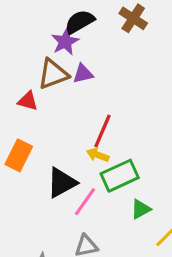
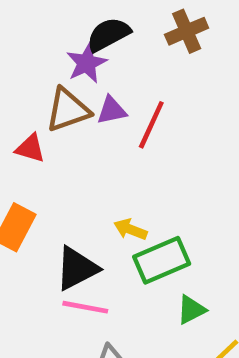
brown cross: (133, 18) -> (187, 31), turned 32
red line: (103, 131) -> (151, 125), moved
pink line: (85, 202) -> (85, 307), moved, turned 64

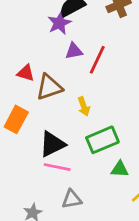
brown triangle: (68, 110) -> (49, 87), moved
yellow arrow: (130, 229) -> (84, 106), moved, turned -132
green triangle: (191, 310) -> (120, 169), turned 30

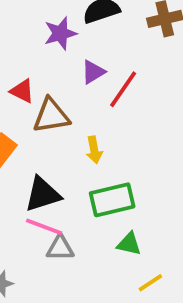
purple star: (59, 23) -> (60, 33), moved
purple triangle: (74, 51) -> (93, 72), turned -30
gray triangle: (72, 199) -> (60, 248), moved

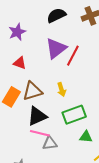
purple star: (60, 33) -> (17, 32), moved
purple triangle: (93, 72) -> (56, 48), size x1.6
brown triangle: (51, 116) -> (32, 91), moved

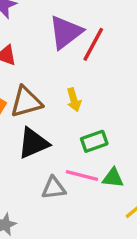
green rectangle: (74, 115) -> (94, 141), size x0.7
pink line: (40, 133) -> (82, 175), moved

